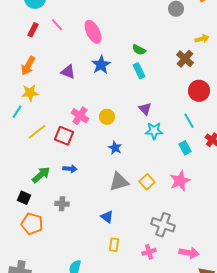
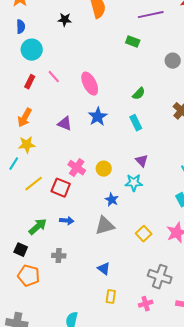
green semicircle: (139, 50) -> (139, 94), moved, turned -72
cyan star: (154, 131) -> (134, 183), moved
gray triangle: (119, 182) -> (105, 226), moved

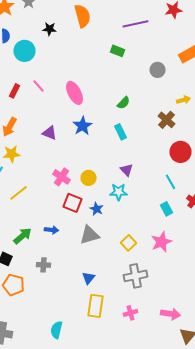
cyan circle: (32, 50) -> (24, 51), moved
red square: (61, 188) -> (72, 203), moved
blue triangle: (104, 269) -> (88, 278), turned 32
gray cross: (160, 277) -> (136, 276), moved, turned -30
yellow rectangle: (111, 297) -> (96, 306), size x1.6

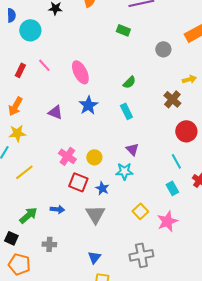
gray triangle: (90, 235) -> (95, 214), turned -45
yellow square: (128, 243) -> (140, 211), moved

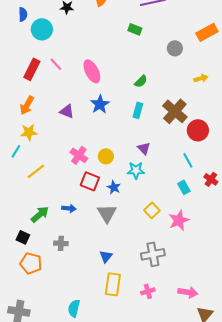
red rectangle: (20, 70) -> (32, 69), size x1.5
brown cross: (172, 99) -> (175, 111), moved, size x1.4
cyan rectangle: (126, 111) -> (138, 110), turned 42

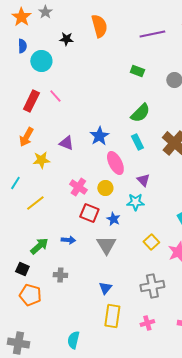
green rectangle: (135, 29) -> (137, 71), moved
pink ellipse: (92, 71) -> (115, 163), moved
green semicircle: (141, 81) -> (140, 113), size x1.5
cyan rectangle: (138, 110) -> (137, 142), turned -42
yellow star: (29, 132) -> (41, 160), moved

